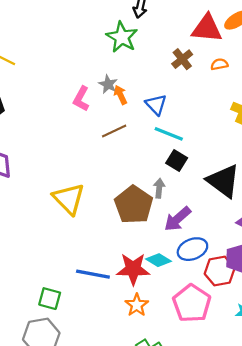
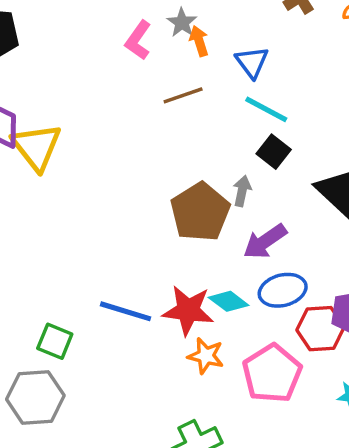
yellow triangle: (69, 199) -> (37, 147), moved
orange star: (137, 305) -> (206, 356), moved, turned -30

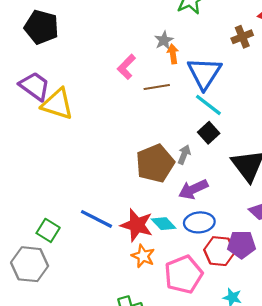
pink L-shape: (138, 40) -> (126, 67), moved
blue triangle: (252, 62) -> (204, 73), size x1.6
yellow triangle: (37, 147) -> (57, 104), turned -44

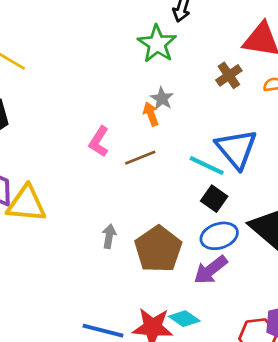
gray star: (164, 40) -> (162, 99), moved
blue triangle: (204, 73) -> (236, 149), moved
gray arrow: (184, 155) -> (109, 236), moved
blue ellipse: (199, 222) -> (219, 236), moved

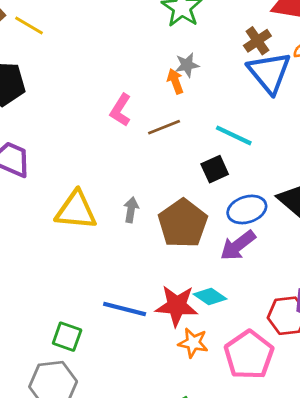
gray star: (162, 99) -> (187, 65), turned 30
blue triangle: (236, 149) -> (269, 72), moved
black square: (214, 199) -> (215, 169), moved, turned 30
yellow triangle: (26, 204) -> (76, 210), moved

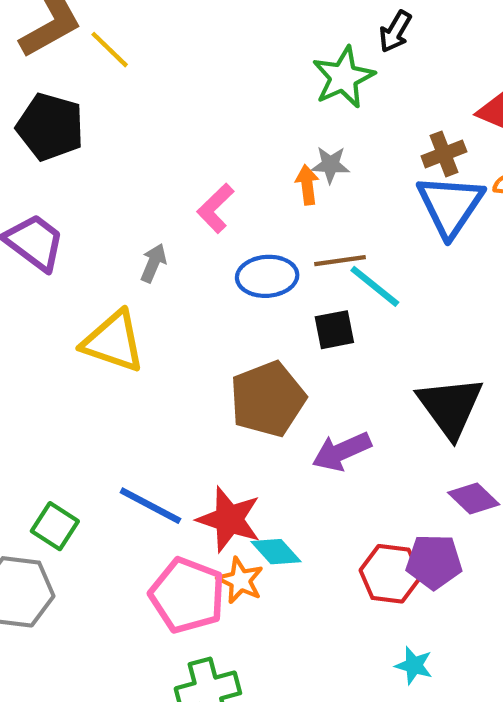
brown line: (164, 127) -> (340, 261), moved
blue ellipse: (247, 209) -> (267, 276), moved
gray arrow: (131, 210) -> (153, 263), moved
cyan diamond: (210, 297) -> (276, 552), moved
pink pentagon: (249, 355) -> (187, 595), moved, turned -30

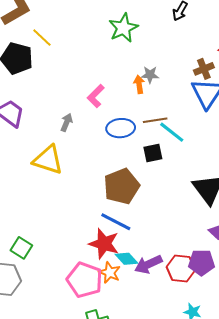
yellow line: (110, 50) -> (42, 38), moved
green star: (343, 77) -> (123, 28), moved
purple arrow: (342, 451) -> (148, 264), moved
blue line: (150, 506) -> (116, 222), moved

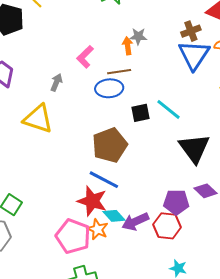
brown line: (155, 120) -> (119, 72), moved
cyan line: (172, 132) -> (168, 109), moved
purple pentagon: (202, 263) -> (176, 202), moved

